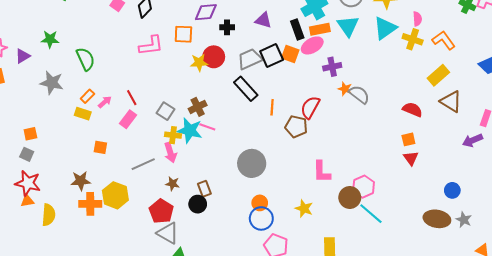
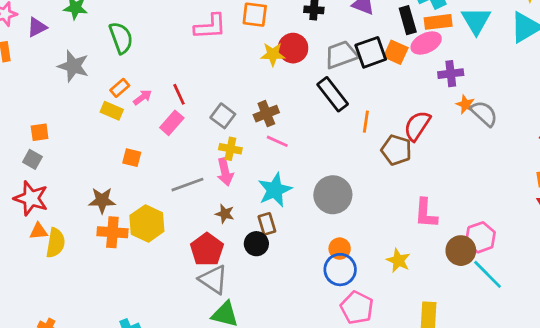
cyan star: (190, 130) -> (275, 190), moved, turned 30
orange triangle: (27, 201) -> (39, 231), moved

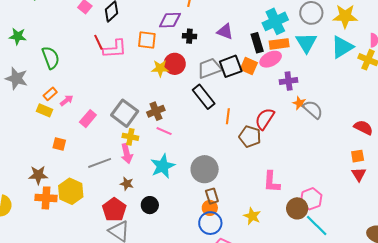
red line: (179, 94) -> (98, 42), moved
gray square: (223, 116) -> (125, 113), size x1.5
brown rectangle: (267, 224) -> (212, 196), moved

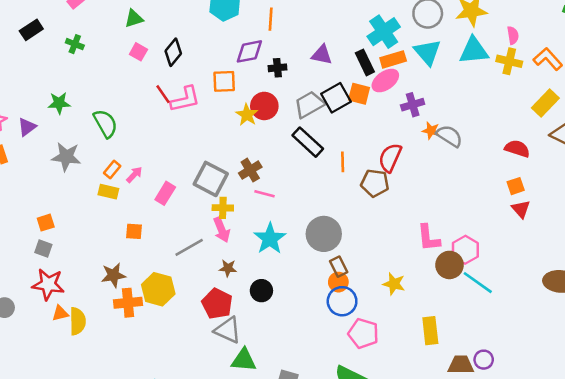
cyan triangle: (342, 47) -> (474, 51), turned 35
yellow star: (160, 68) -> (247, 115), turned -30
pink L-shape: (272, 182) -> (428, 238), moved

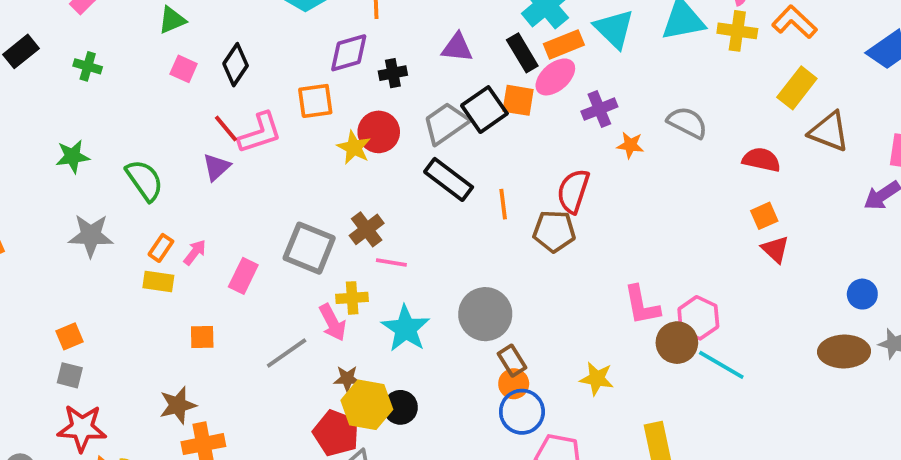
purple triangle: (27, 127) -> (217, 167), moved
gray semicircle: (449, 136) -> (687, 123), moved
yellow cross: (223, 208) -> (352, 298), moved
yellow hexagon: (158, 289) -> (367, 405), moved

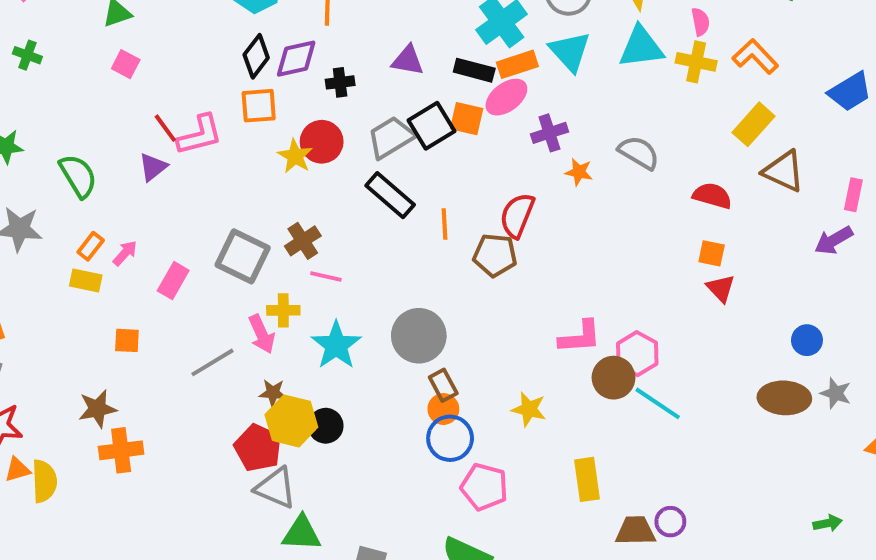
black rectangle: (522, 53) -> (474, 70), turned -48
black diamond: (236, 65) -> (256, 56), moved
orange square: (764, 216) -> (712, 253), turned 32
pink L-shape: (642, 305) -> (580, 337), turned -87

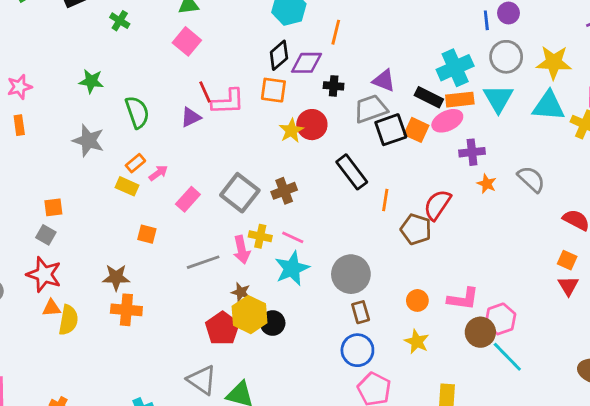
pink square: (126, 64) -> (187, 41), size x1.4
gray trapezoid: (391, 137) -> (371, 109), moved
pink line: (326, 277) -> (293, 237), moved
orange circle: (443, 409) -> (417, 300), moved
gray triangle: (276, 488) -> (202, 380), moved

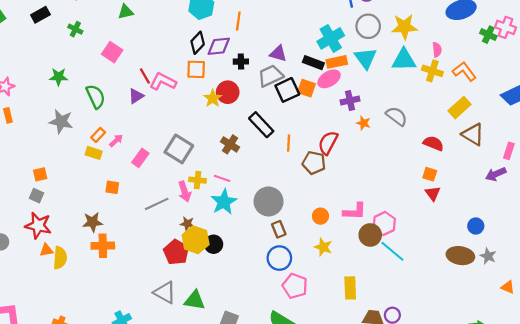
pink square: (187, 41) -> (112, 52), moved
pink L-shape: (228, 102) -> (163, 82), turned -145
brown cross: (284, 191) -> (230, 144), moved, turned -30

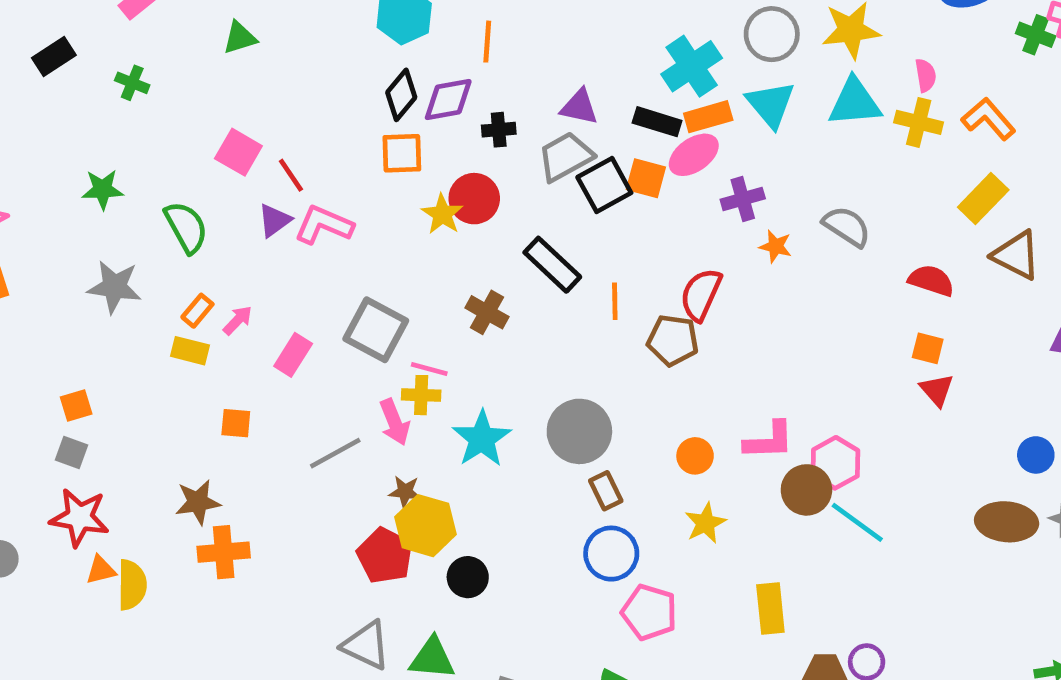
pink square: (112, 52) -> (238, 152), moved
pink L-shape: (163, 82) -> (324, 225), moved
pink line: (222, 178) -> (429, 369), moved
black circle: (214, 244) -> (468, 577), moved
yellow star: (323, 247) -> (705, 523), turned 30

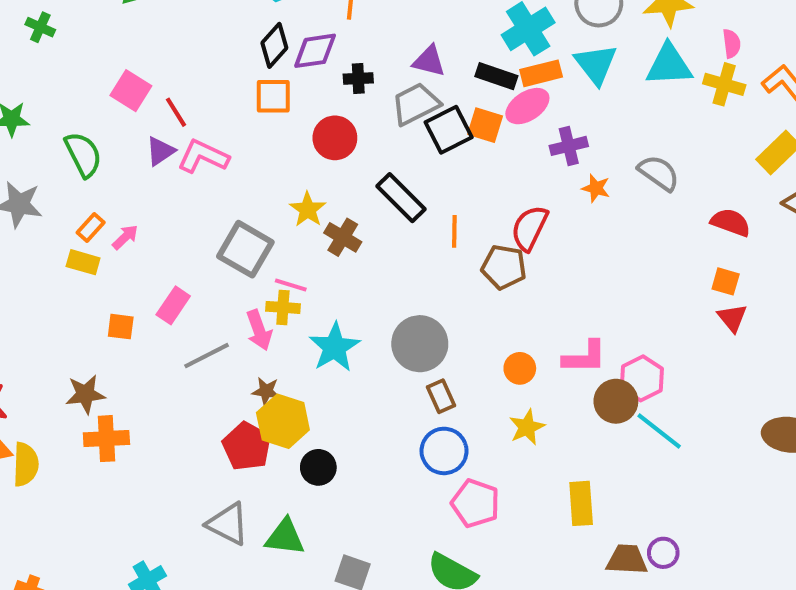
yellow star: (442, 214) -> (308, 209), moved
pink rectangle: (293, 355) -> (173, 305), moved

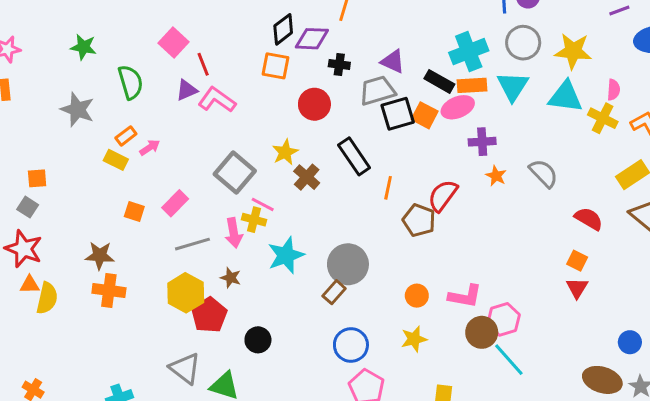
brown rectangle: (441, 396) -> (334, 292), moved, turned 55
yellow hexagon: (283, 421) -> (186, 293), moved

